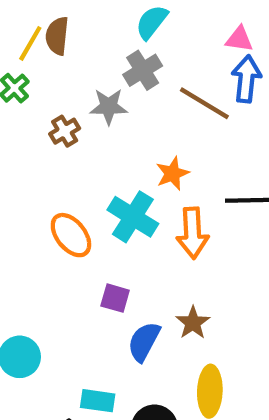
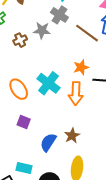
gray cross: (143, 70) -> (59, 15), turned -30
orange star: (172, 173) -> (81, 67), moved
purple square: (115, 298) -> (24, 122), moved

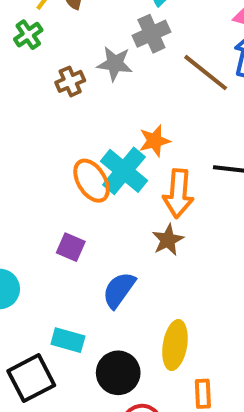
gray cross: (59, 15) -> (151, 34), turned 30
orange star: (81, 67) -> (155, 141), moved
orange ellipse: (19, 89) -> (92, 181), moved
brown star: (72, 136) -> (168, 240), moved

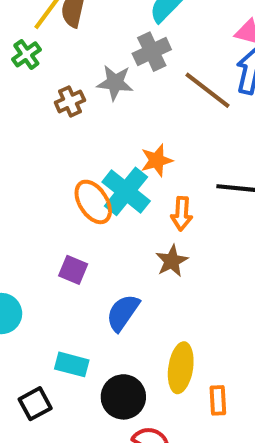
orange arrow: (178, 194) -> (182, 214), size x0.7
black square: (31, 378) -> (35, 404), size x0.7
orange rectangle: (203, 394) -> (218, 400), moved

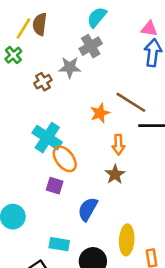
brown line: (208, 90) -> (131, 102), moved
cyan cross: (126, 191) -> (47, 138), moved
orange ellipse: (93, 202) -> (65, 159), moved

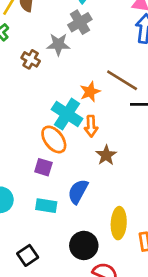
brown cross: (43, 82) -> (31, 59), turned -30
cyan cross: (47, 138) -> (67, 114), moved
orange arrow: (118, 145) -> (91, 126), moved
cyan rectangle: (59, 244) -> (46, 206), moved

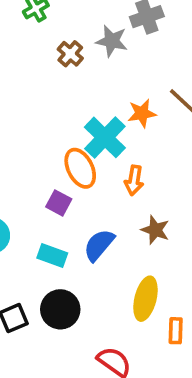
orange arrow: (91, 126) -> (134, 180), moved
brown star: (106, 155) -> (155, 230), moved, turned -30
black circle: (84, 245) -> (60, 309), moved

